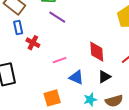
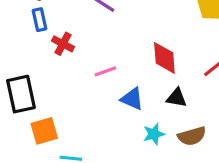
black triangle: (104, 77) -> (177, 98), turned 40
orange square: (52, 98) -> (44, 131), moved

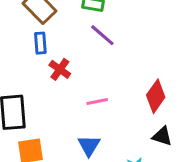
red diamond: (164, 58) -> (156, 96), turned 32
blue triangle: (132, 99) -> (89, 146), moved, turned 30

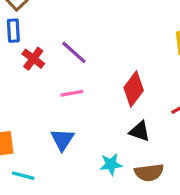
purple line: (102, 35) -> (74, 52), moved

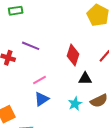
pink line: (72, 93) -> (39, 80), moved
blue triangle: (62, 139) -> (42, 99), turned 42

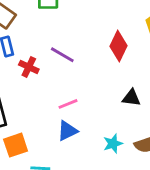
red diamond: (73, 55) -> (119, 46), moved
black triangle: (85, 79) -> (131, 98), moved

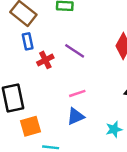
red cross: (29, 67) -> (45, 60), turned 35

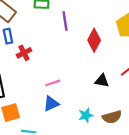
purple line: (75, 51) -> (65, 21), moved, turned 48

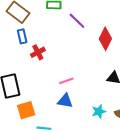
purple line: (65, 21) -> (77, 21), turned -36
blue triangle: (51, 104) -> (65, 101), turned 35

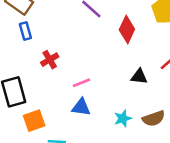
red cross: (38, 52) -> (50, 60), moved

